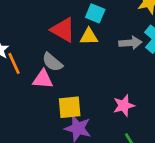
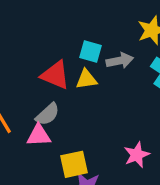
gray arrow: (130, 43) -> (120, 61), moved
gray semicircle: (52, 62) -> (48, 114), turned -75

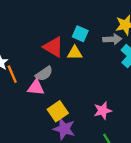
gray arrow: (120, 61) -> (112, 39), moved
yellow square: (74, 164) -> (58, 111), turned -30

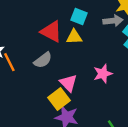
pink triangle: (36, 88) -> (68, 83), moved, turned 42
pink star: (103, 111) -> (103, 74), moved

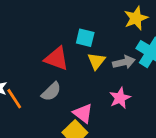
gray arrow: (113, 21) -> (124, 62), moved
yellow triangle: (74, 37) -> (96, 61), moved, turned -42

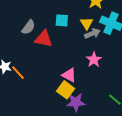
yellow triangle: (96, 61) -> (87, 23), moved
gray semicircle: (51, 92) -> (28, 27), moved

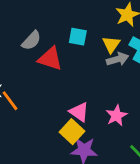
pink star: (94, 60) -> (116, 116), moved

